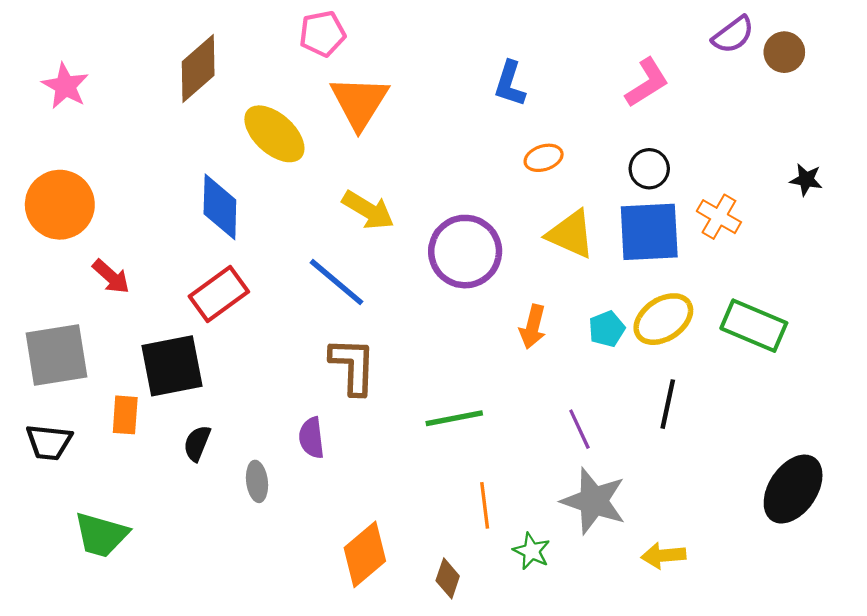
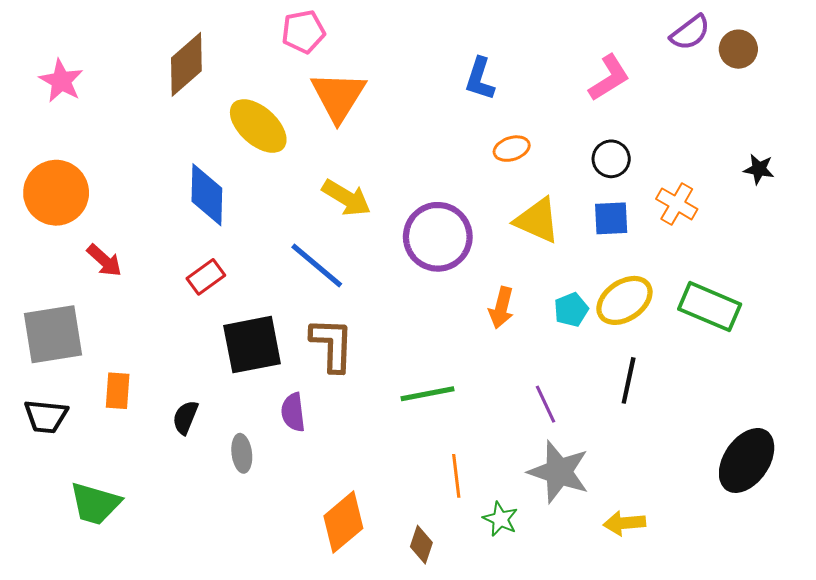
blue square: (649, 232) -> (611, 218), size x0.6
red rectangle: (219, 294) -> (206, 277), size x0.7
black square: (172, 366) -> (252, 345), moved

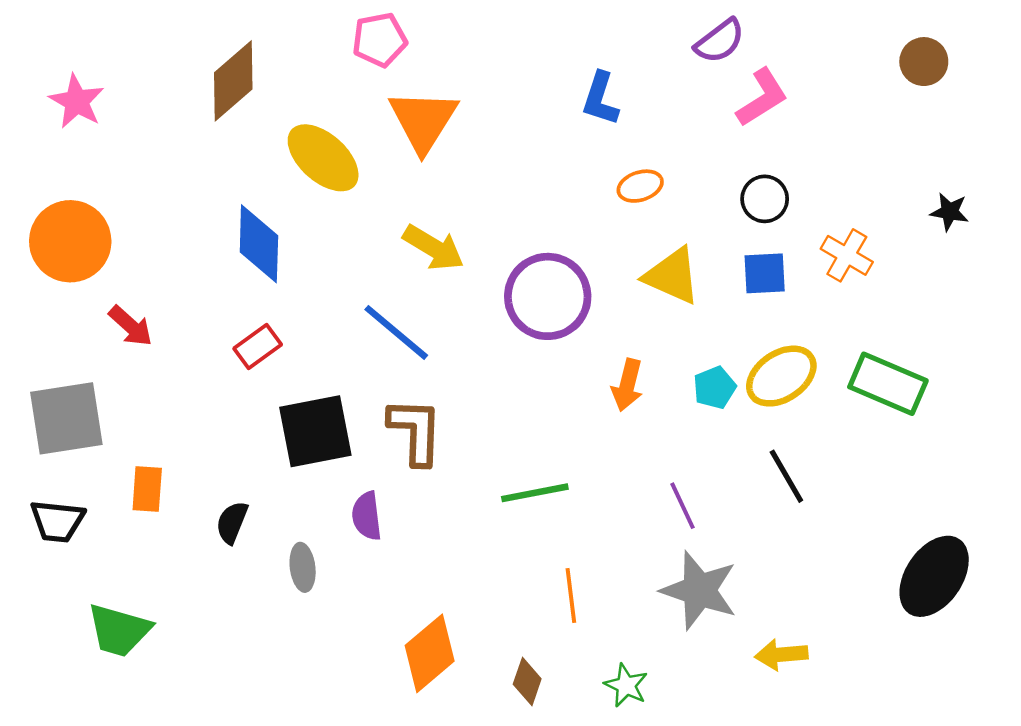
purple semicircle: (690, 33) -> (720, 41), moved
black line: (629, 380) -> (786, 476), turned -42
green star: (500, 519) -> (626, 685), moved

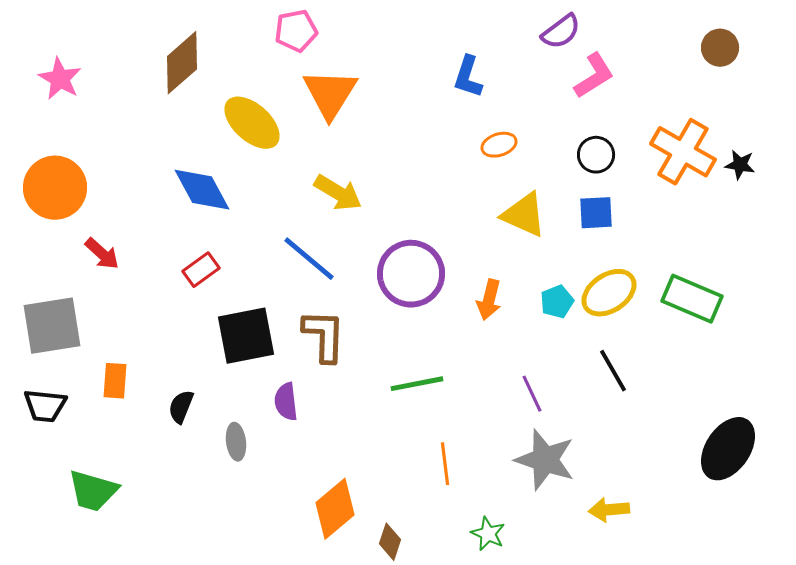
blue diamond: (259, 244) -> (202, 190), turned -30
orange cross: (847, 255) -> (683, 152), moved, size x1.6
purple circle: (548, 296) -> (411, 274), moved
brown diamond: (527, 682) -> (390, 542), moved

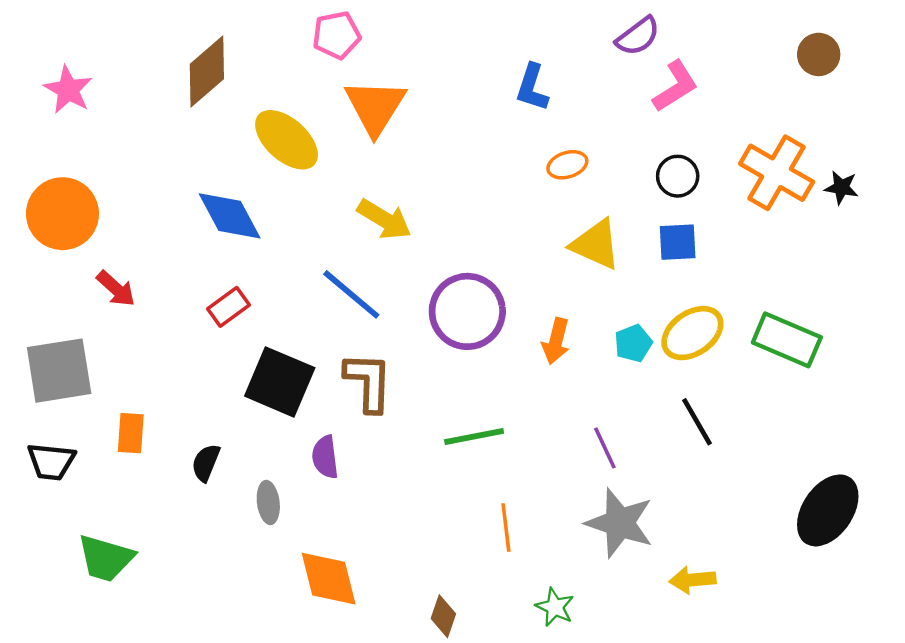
black square: (246, 336) -> (280, 382), turned 34
orange diamond: (335, 509) -> (329, 579), moved, turned -64

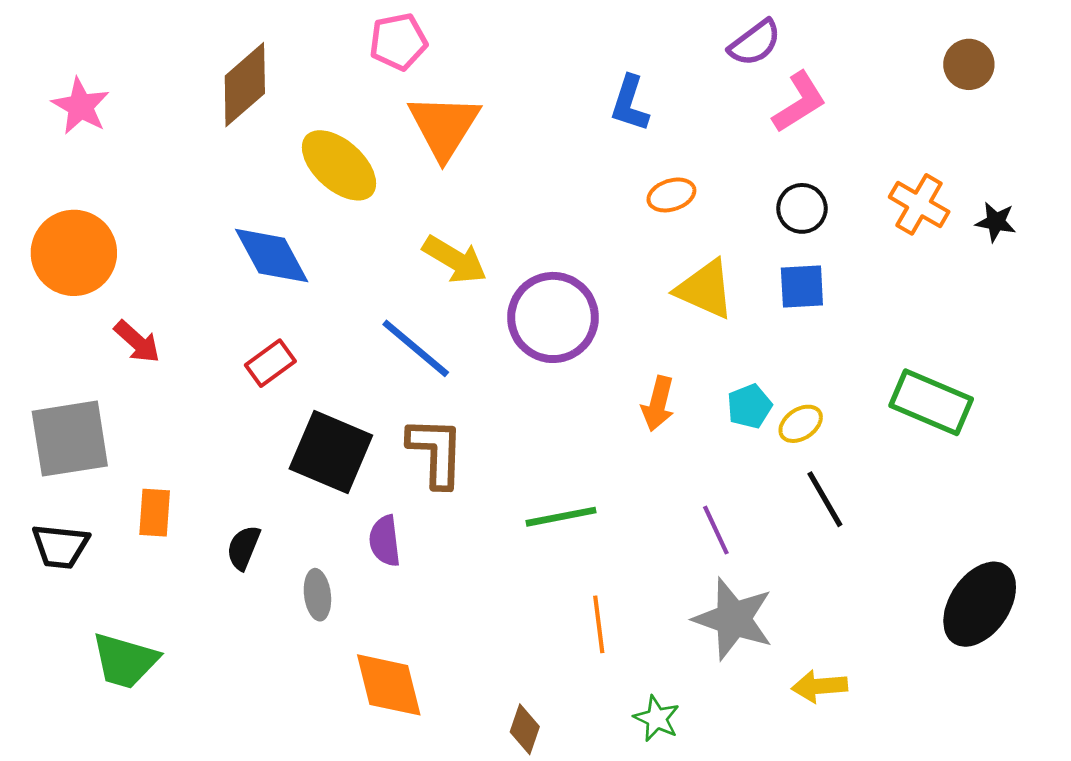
orange cross: (777, 173) -> (919, 204), size x0.7
purple circle: (467, 311) -> (553, 317), moved
yellow ellipse: (692, 333) -> (801, 424), moved, size x0.6

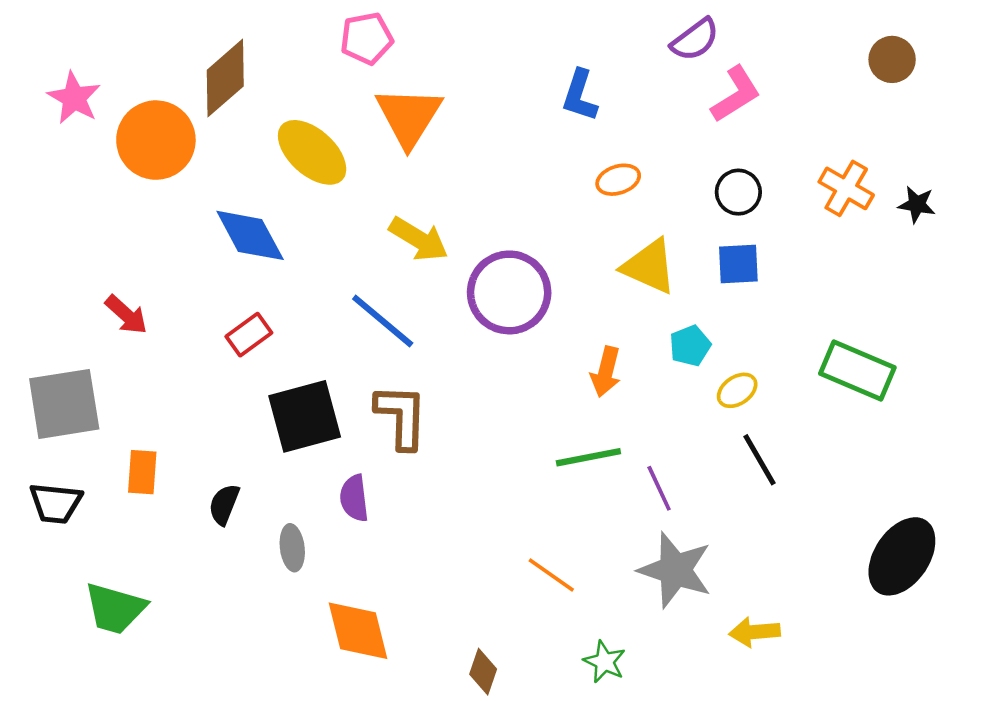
orange circle: (74, 253) -> (156, 140), moved
cyan pentagon: (749, 406) -> (690, 346), moved
black square: (331, 452) -> (305, 416), turned -38
green line: (561, 517) -> (588, 457), moved
orange line: (599, 624) -> (551, 575), turned -48

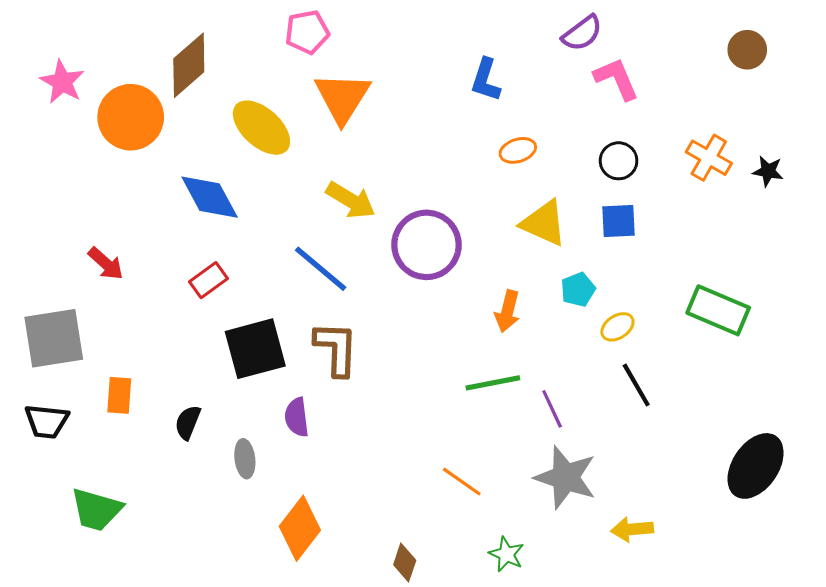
pink L-shape: (736, 94) -> (616, 79), turned -81
orange diamond: (358, 631) -> (300, 528), turned 52

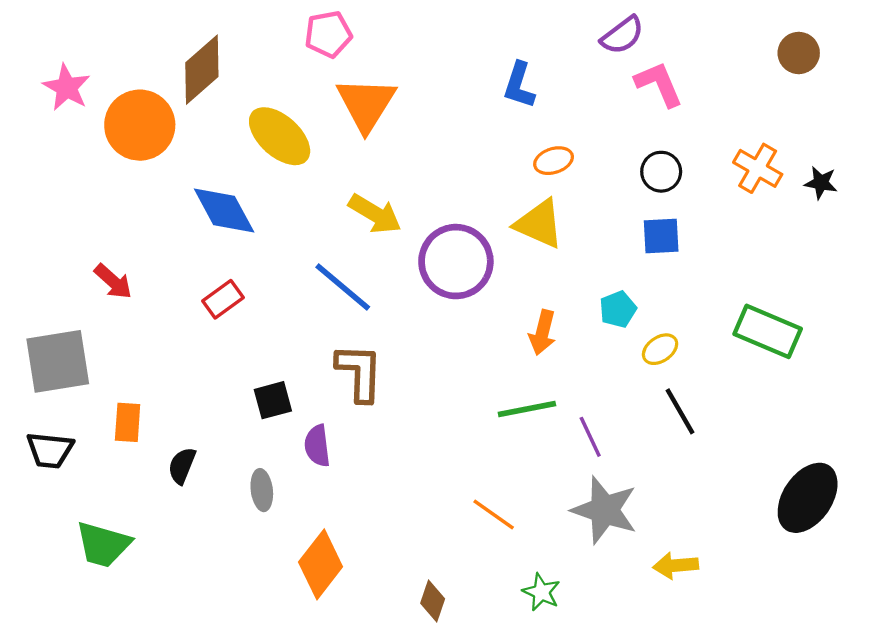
yellow triangle: (544, 223) -> (539, 224), moved
black square: (255, 349) -> (273, 400), moved, size x0.6
black semicircle: (188, 422) -> (182, 466), moved

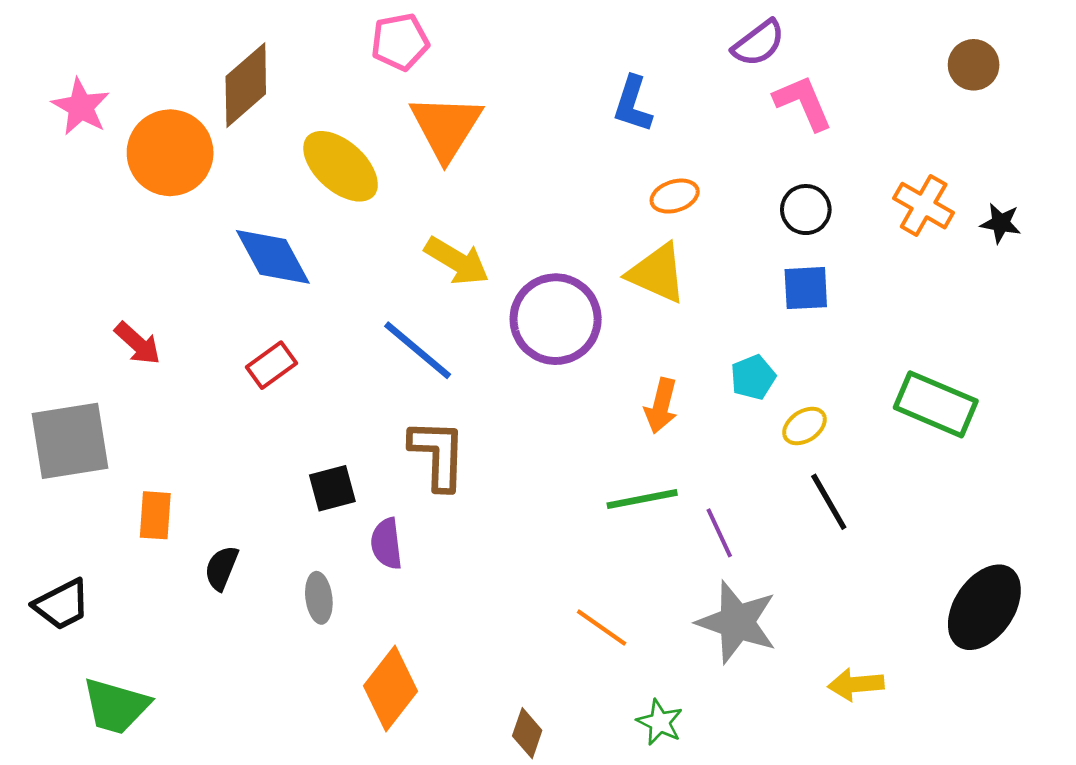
black trapezoid: (50, 450) -> (62, 605), moved, turned -33
green trapezoid: (103, 544) -> (116, 706), moved
yellow arrow: (676, 565) -> (856, 684), moved

